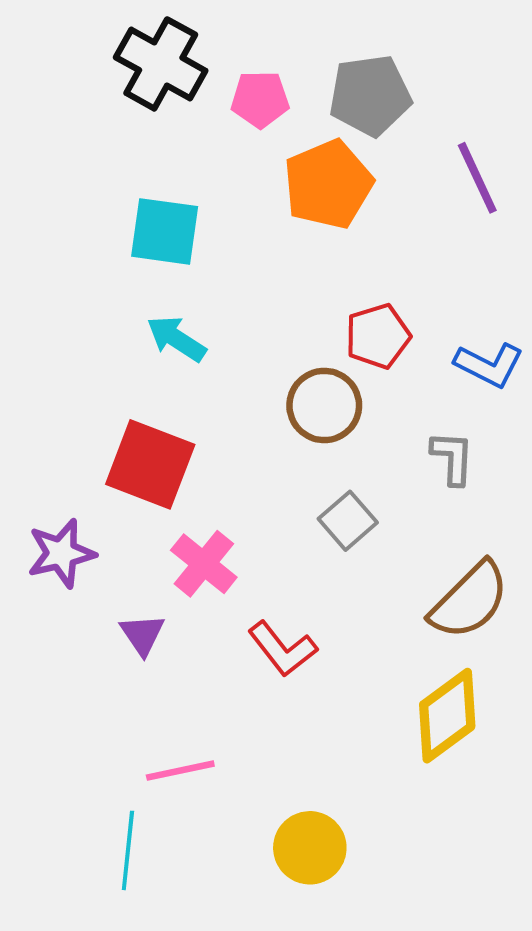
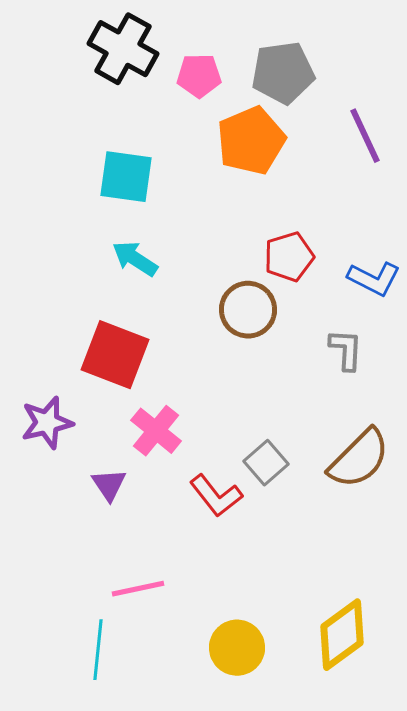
gray square: (348, 521) -> (266, 463), moved
yellow diamond: (447, 716) -> (342, 635), moved

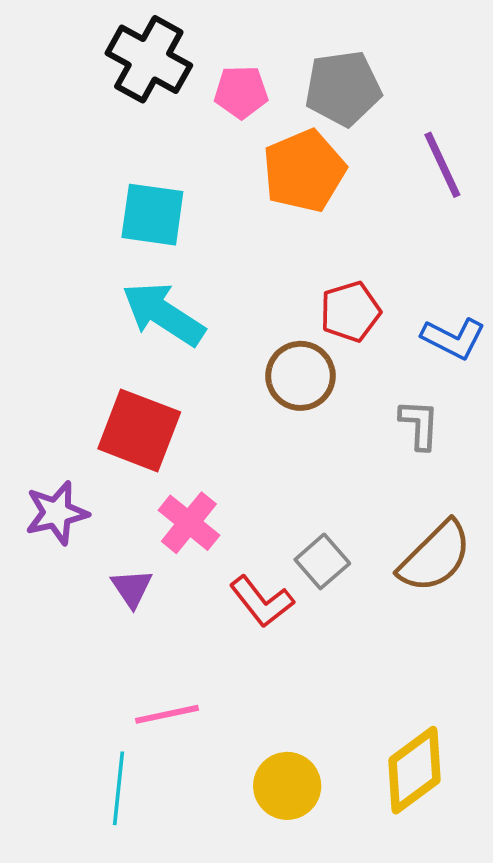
cyan arrow: (135, 259) -> (163, 314), size x1.5

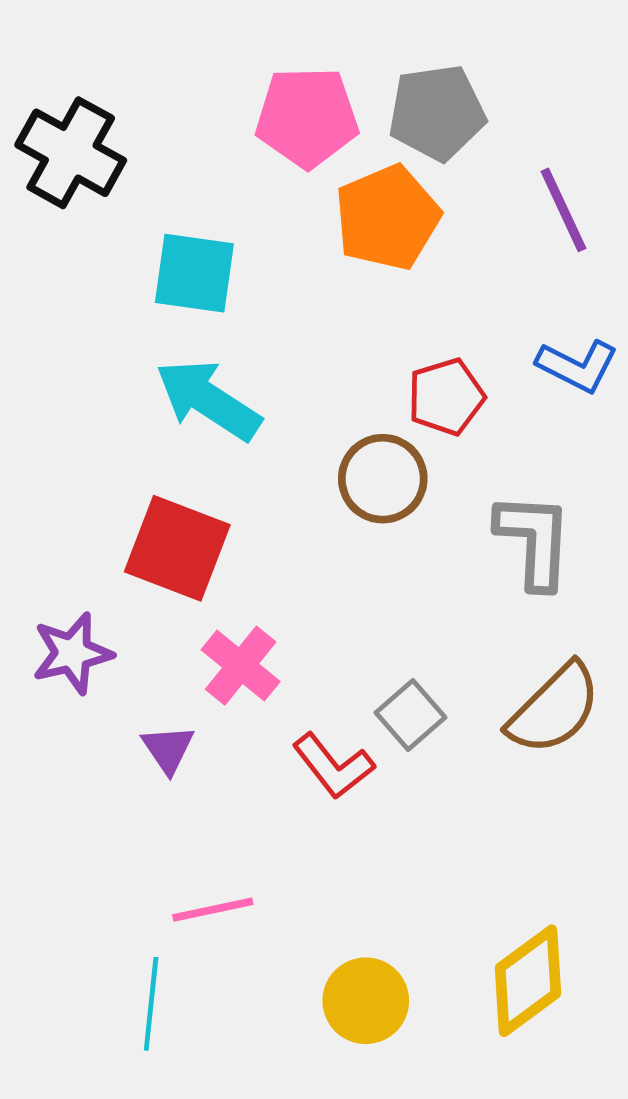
black cross: (149, 59) -> (71, 153), moved
pink pentagon: (241, 92) -> (307, 117), size x1.5
blue L-shape: (453, 338) -> (577, 366), moved
gray L-shape: (419, 424) -> (534, 540), size x1.5

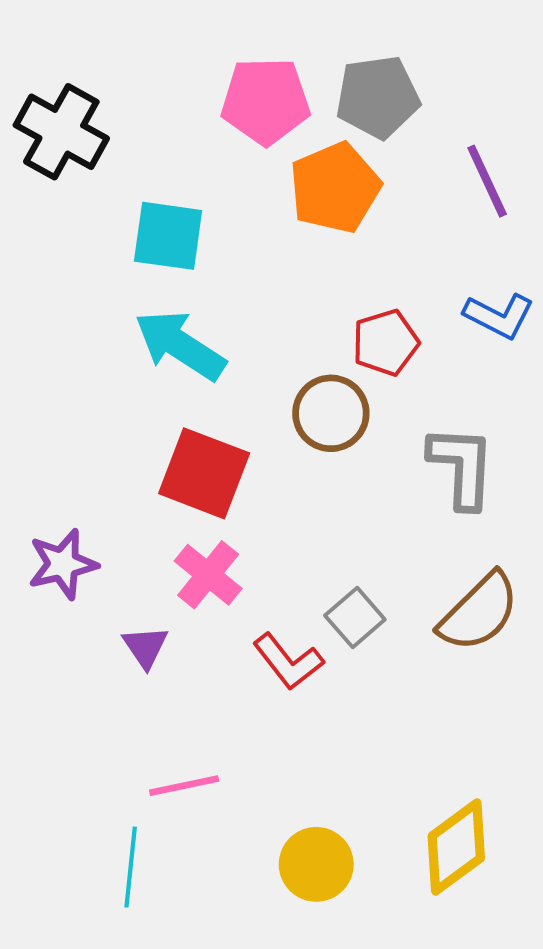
red square: (177, 548) -> (204, 473), moved

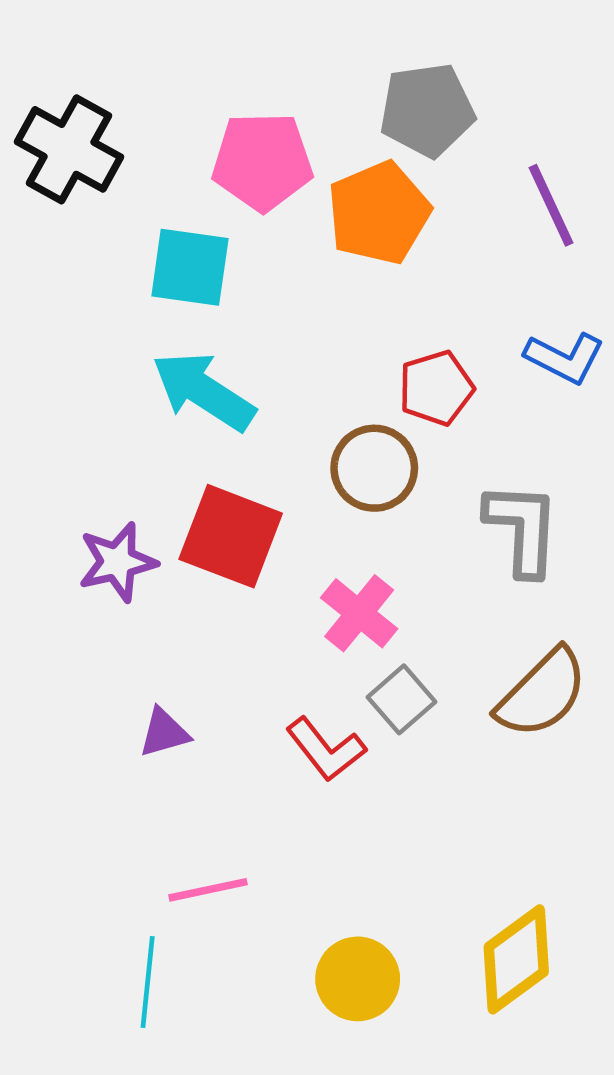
pink pentagon: (265, 101) -> (262, 161), moved
purple star: (63, 564) -> (117, 562), moved
pink cross: (208, 575) -> (359, 613), moved
purple triangle: (145, 647) -> (164, 733), turned 48

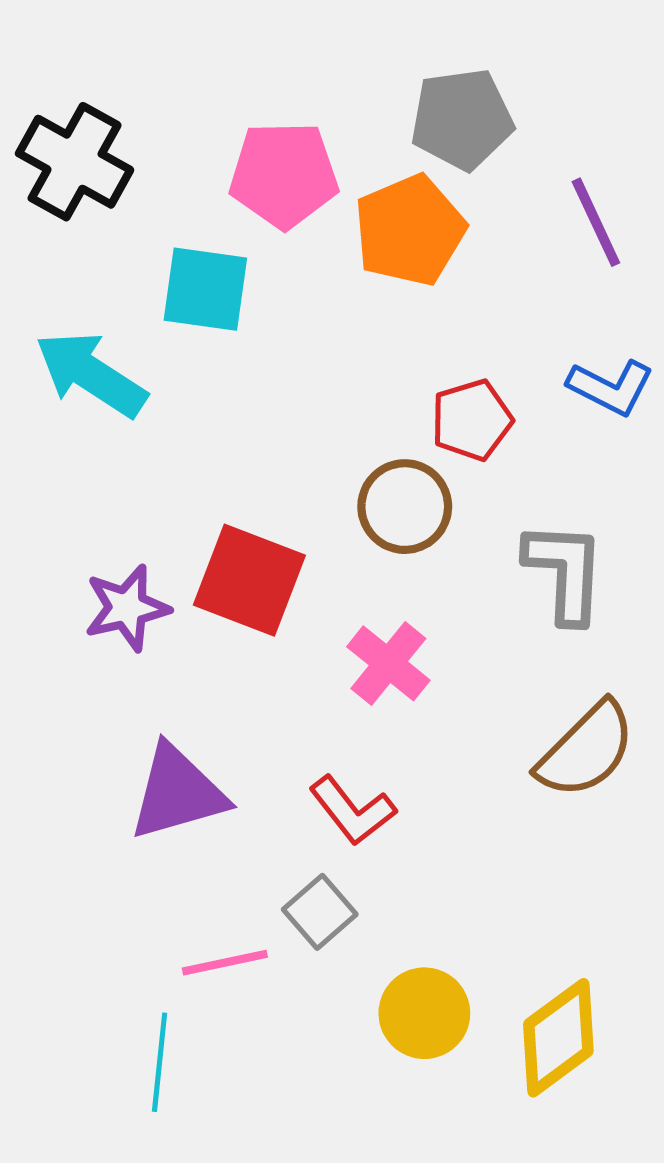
cyan arrow: (203, 391) -> (91, 374), moved
gray square: (401, 699) -> (320, 912), moved
purple triangle: (164, 733) -> (178, 793), size x1.8
yellow circle: (358, 979) -> (424, 1013), moved

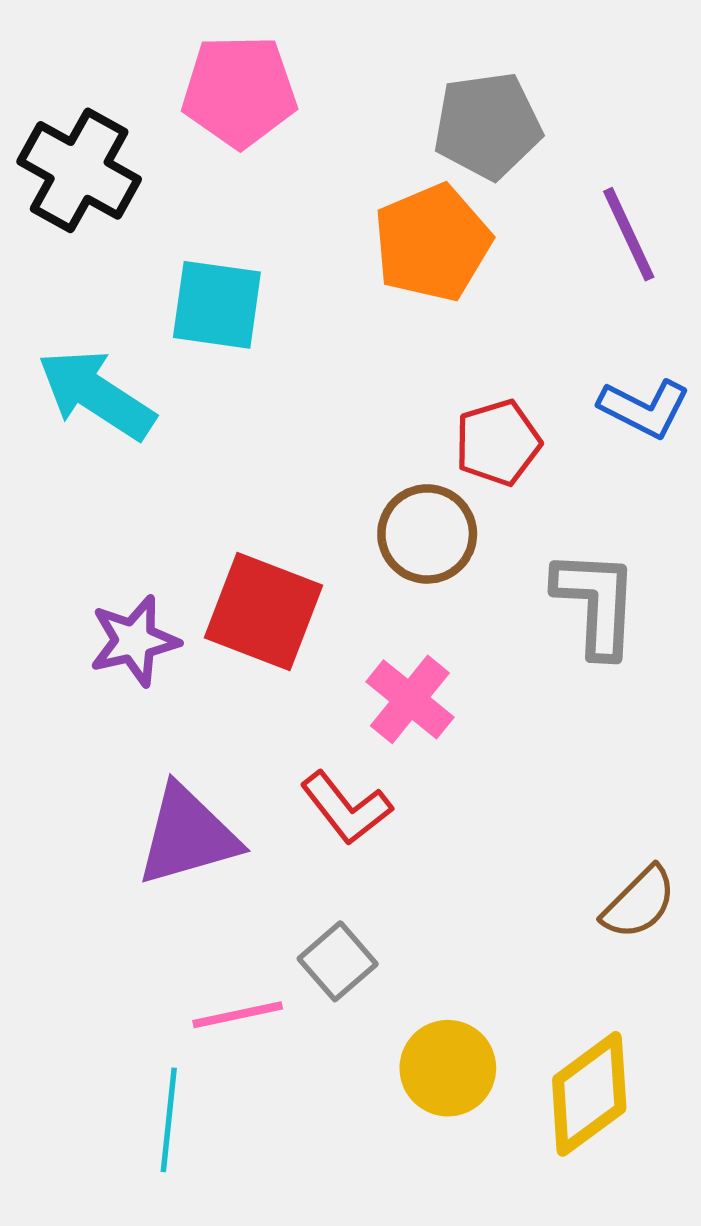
pink pentagon: (284, 175) -> (239, 91), moved
brown semicircle: (586, 750) -> (639, 903), moved, size x0.7
red L-shape: (352, 811) -> (346, 808), moved

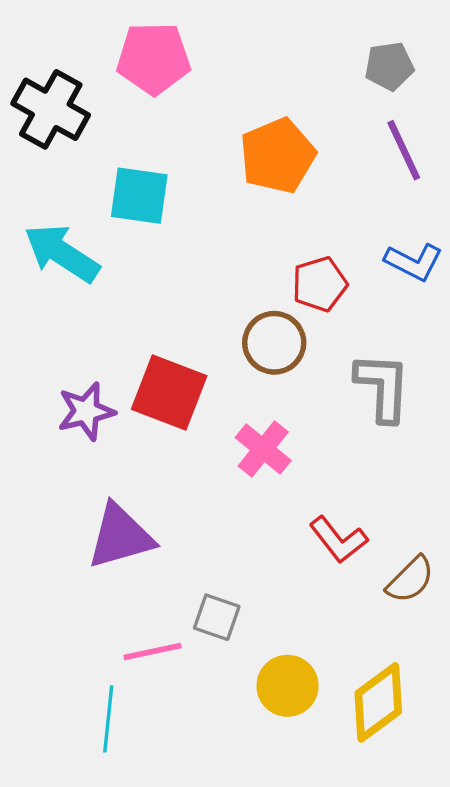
gray pentagon: (487, 126) -> (389, 66), moved, size x0.7
red L-shape: (346, 808) -> (338, 540), moved
gray square: (338, 961) -> (217, 617), turned -30

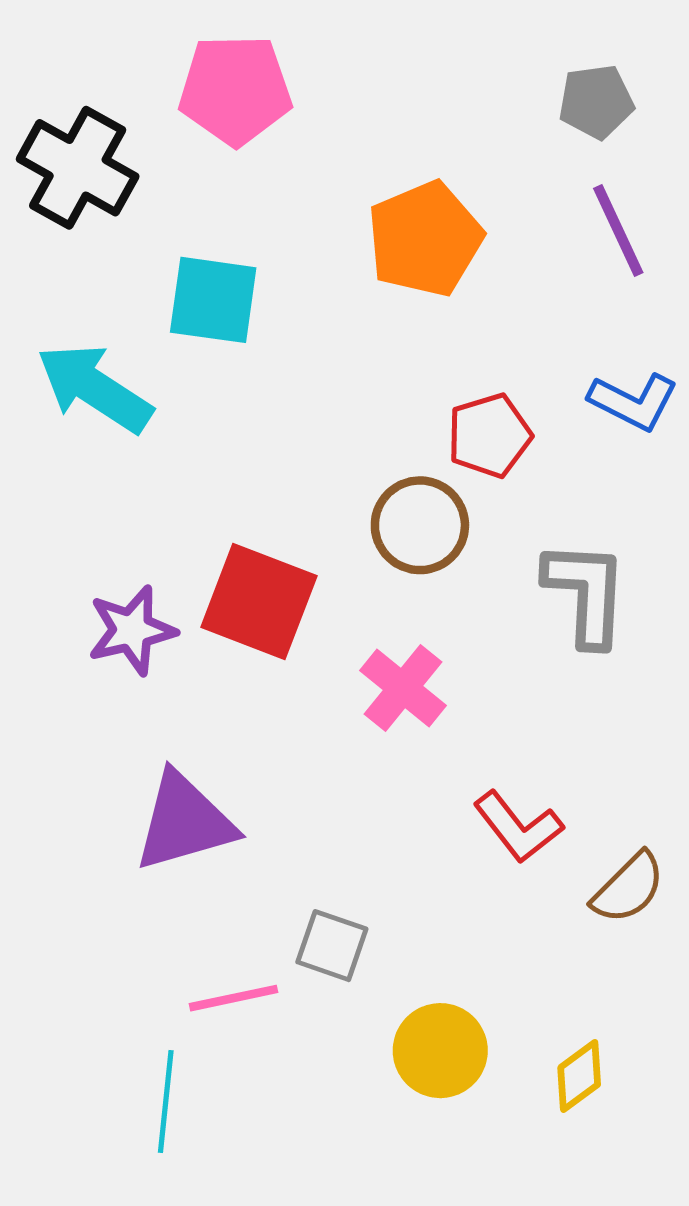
yellow diamond: (378, 702) -> (579, 1076), size x0.6

